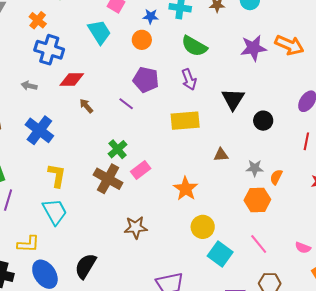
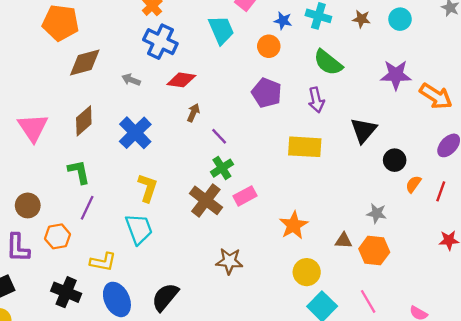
orange arrow: (289, 45) -> (436, 96), moved
purple line: (126, 104) -> (219, 136), moved
brown arrow: (86, 106) -> (193, 113), turned 56
brown triangle: (221, 155) -> (344, 241), moved
orange semicircle: (276, 177) -> (413, 184), moved

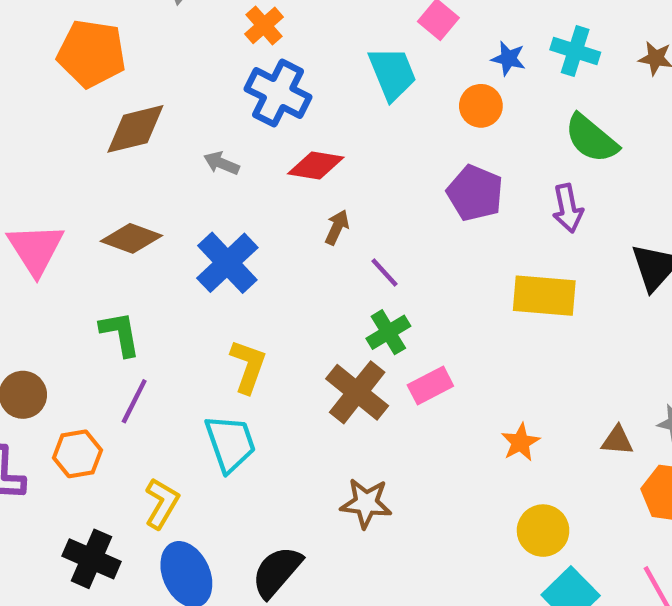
brown diamond: (84, 121) -> (131, 238), turned 60
orange star: (294, 225) -> (520, 442), size x0.7
brown triangle: (344, 241) -> (617, 440), moved
brown star: (229, 261) -> (366, 503), moved
yellow L-shape: (103, 262) -> (162, 503), turned -72

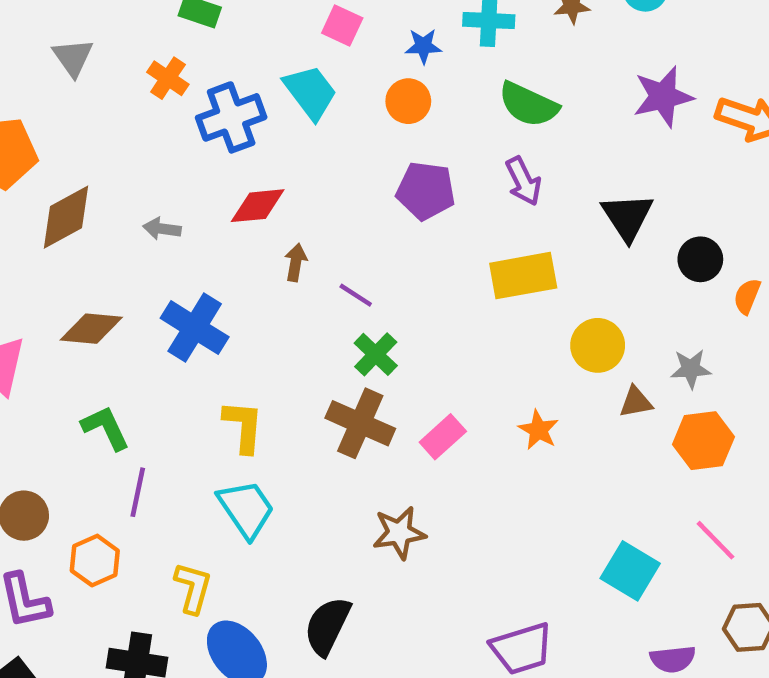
blue cross: (278, 93) -> (231, 117), moved, turned -32
pink rectangle: (430, 386) -> (443, 437), moved
yellow circle: (543, 531) -> (598, 345), moved

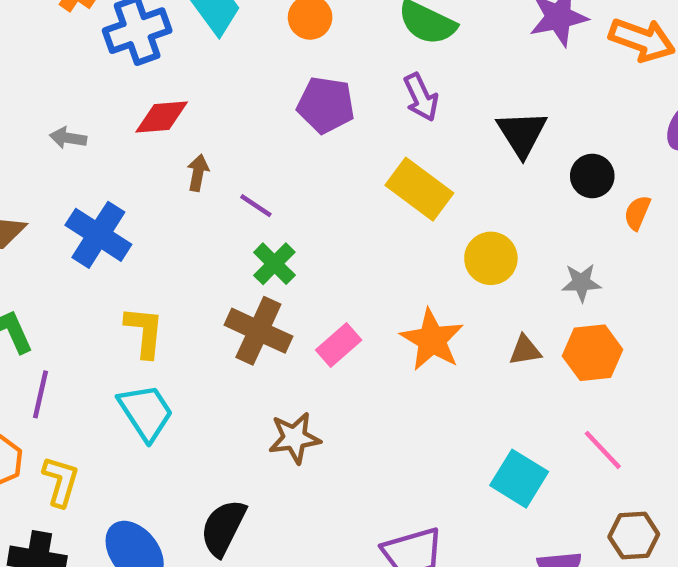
yellow rectangle: (523, 276) -> (419, 189), turned 46
brown triangle: (636, 402) -> (525, 350), moved
orange star: (538, 430) -> (432, 340), size x1.6
yellow L-shape: (193, 588) -> (61, 481), moved

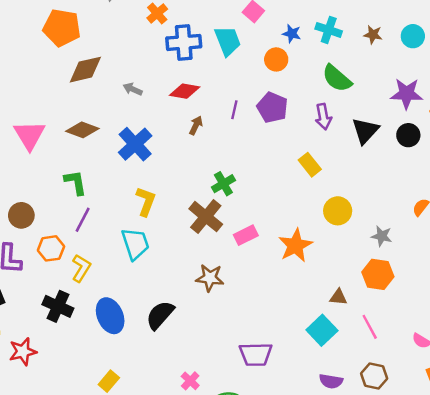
black triangle: (522, 134) -> (365, 131), moved
black circle: (592, 176) -> (408, 135), moved
yellow rectangle: (419, 189) -> (310, 165), size x0.7
purple line: (256, 206) -> (234, 110), moved, turned 54
brown triangle: (525, 350) -> (338, 297), moved

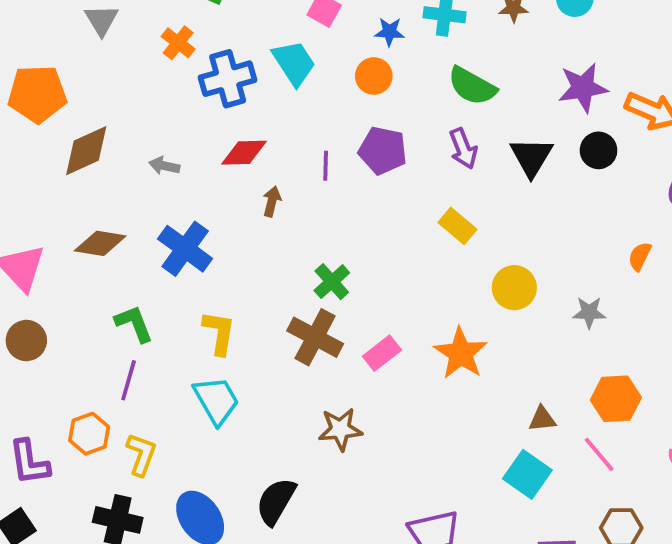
green L-shape: (75, 182) -> (134, 324), moved
brown circle: (21, 215) -> (26, 341), moved
orange hexagon: (378, 274) -> (616, 399), moved

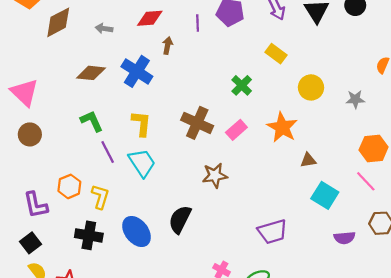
brown diamond: (100, 243) -> (91, 73), moved
blue cross: (185, 249) -> (137, 71), moved
green cross: (332, 282) -> (242, 85), moved
purple line: (129, 380) -> (108, 152), moved, turned -40
brown triangle: (542, 419) -> (308, 160), moved

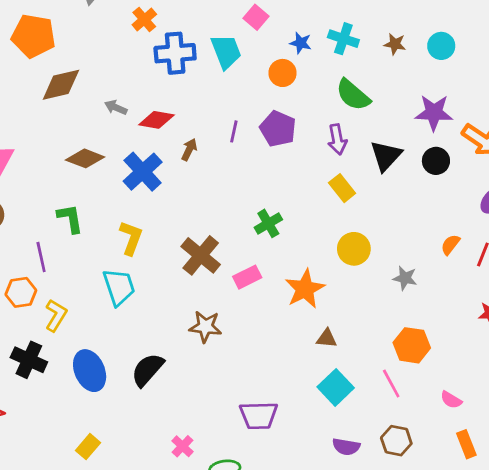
red diamond: (150, 18) -> (156, 120), moved
yellow rectangle: (276, 54) -> (342, 188), moved
purple line: (108, 152) -> (41, 257), moved

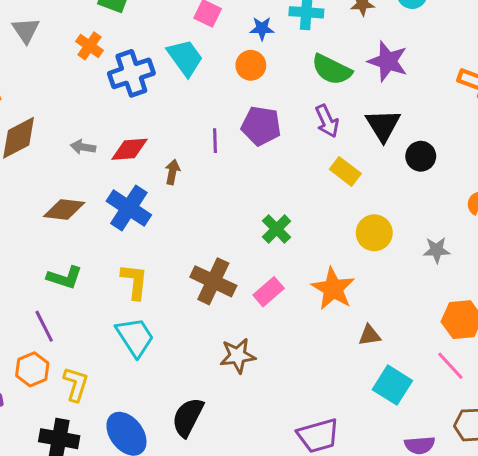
purple star: (434, 113) -> (388, 61), moved, turned 30
black circle: (436, 161) -> (421, 156), moved
green L-shape: (70, 218) -> (65, 277), turned 132

